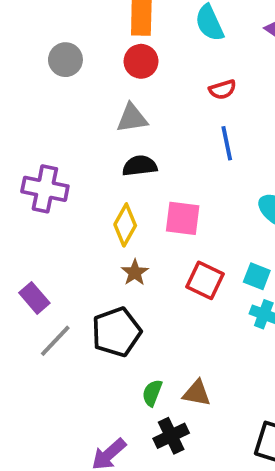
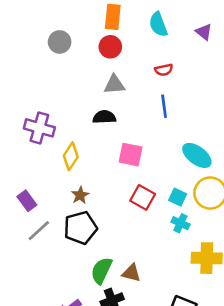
gray triangle: (132, 118) -> (114, 84), moved
yellow diamond: (125, 225) -> (71, 156), moved
brown star: (135, 272) -> (80, 195), moved
green semicircle: (152, 393) -> (101, 271), size x1.5

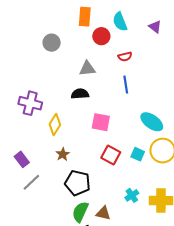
gray circle: (60, 42) -> (52, 43), moved
red circle: (110, 47) -> (101, 36), moved
cyan cross: (180, 223) -> (132, 195), moved, turned 32
black pentagon: (80, 228) -> (77, 183), moved, turned 30

